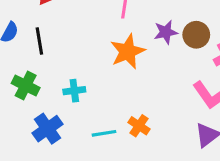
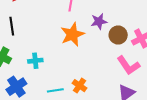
brown circle: (196, 35) -> (118, 35), moved

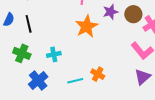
brown circle: (118, 35) -> (133, 14), moved

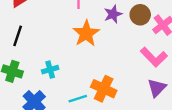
black line: (29, 24) -> (18, 36), turned 36
orange cross: (98, 74) -> (104, 89), size x1.5

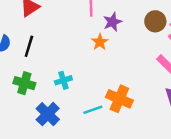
purple star: (113, 14) -> (112, 22), moved
orange star: (86, 33) -> (100, 42), size x0.6

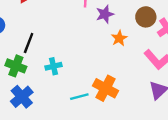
orange star: (100, 42) -> (119, 38), moved
black line: (29, 46) -> (29, 43), moved
blue cross: (48, 114) -> (22, 97), moved

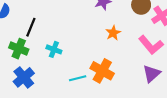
orange star: (119, 38) -> (113, 33), moved
cyan cross: (53, 66) -> (54, 49), turned 32

